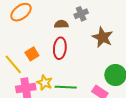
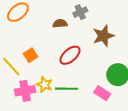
brown star: (103, 37) -> (103, 36), turned 30
red ellipse: (60, 48) -> (70, 55), moved, turned 45

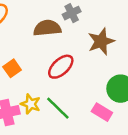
brown semicircle: (60, 24) -> (47, 28), size x1.5
green line: (67, 89) -> (58, 108), turned 45

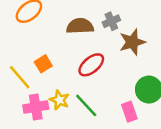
gray cross: (72, 13) -> (111, 21), moved
pink rectangle: (102, 112) -> (129, 112), turned 36

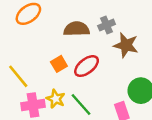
brown star: (132, 42) -> (126, 45), turned 30
orange square: (43, 64) -> (59, 64), moved

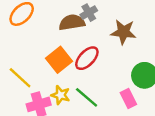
gray cross: (107, 25) -> (89, 13), moved
orange square: (59, 64) -> (59, 60), size x1.5

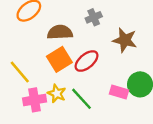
brown semicircle: (72, 22) -> (60, 32), moved
pink rectangle: (128, 99) -> (119, 92), moved, turned -54

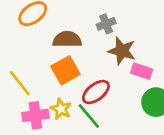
brown star: (125, 40) -> (122, 51), moved
red ellipse: (87, 61) -> (96, 92), moved
pink rectangle: (119, 92) -> (142, 71), moved

